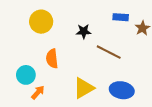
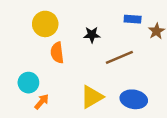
brown line: (109, 52) -> (119, 57), turned -50
orange semicircle: (52, 59) -> (57, 53), moved

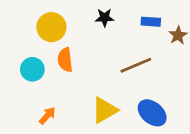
black star: (92, 35) -> (105, 18), moved
cyan circle: (28, 83) -> (32, 69), moved
blue ellipse: (134, 99) -> (152, 113), turned 30

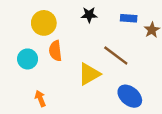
brown line: (136, 65) -> (116, 55), turned 60
yellow triangle: (105, 110) -> (89, 74), moved
orange arrow: (47, 116) -> (40, 98), turned -63

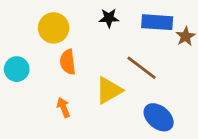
blue rectangle: (129, 18) -> (157, 22), size x1.5
cyan circle: (28, 59) -> (17, 69), moved
orange arrow: (40, 98) -> (63, 107), moved

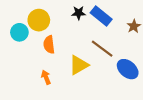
blue rectangle: (157, 22) -> (101, 16), moved, turned 35
cyan circle: (17, 69) -> (19, 32), moved
blue ellipse: (159, 117) -> (128, 69), moved

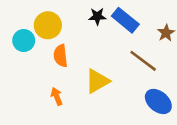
brown line: (102, 49) -> (143, 61), moved
blue ellipse: (128, 69) -> (158, 101), moved

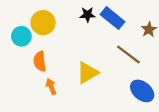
orange semicircle: (61, 56) -> (40, 61), moved

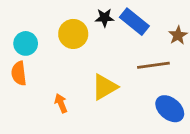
yellow circle: (43, 23) -> (73, 34), moved
brown line: (128, 55) -> (153, 65), turned -45
orange semicircle: (40, 61) -> (19, 73), moved

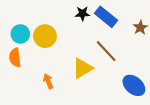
yellow circle: (73, 34) -> (45, 36), moved
brown line: (153, 65) -> (106, 51), moved, turned 55

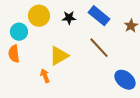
black star: (82, 14) -> (69, 18), moved
yellow circle: (45, 36) -> (39, 16), moved
yellow triangle: (82, 68) -> (59, 56), moved

